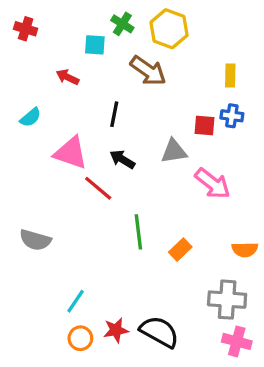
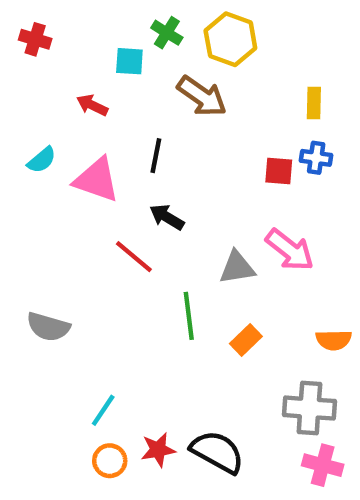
gray triangle: (174, 151) -> (237, 268), moved
pink triangle: (71, 153) -> (97, 180), moved

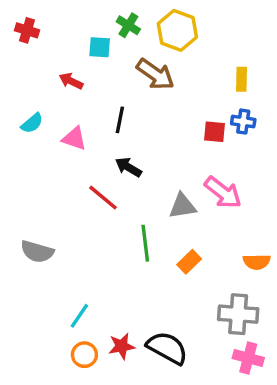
pink triangle: (97, 180) -> (74, 138), size x0.7

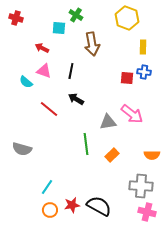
yellow hexagon: (177, 30) -> (127, 18), moved
brown arrow: (155, 74) -> (92, 44), turned 45
cyan semicircle: (32, 123) -> (26, 82), moved, turned 80
pink triangle: (74, 138) -> (44, 71), moved
red line: (103, 198) -> (49, 109), moved

